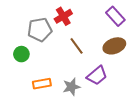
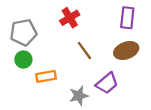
purple rectangle: (115, 16) -> (127, 18), turned 48
gray pentagon: (40, 30) -> (23, 32), moved
orange rectangle: (42, 84) -> (46, 76), moved

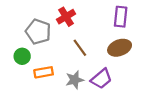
gray pentagon: (23, 32) -> (38, 32), moved, turned 30
gray star: (79, 96) -> (75, 80), moved

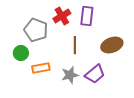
purple rectangle: (121, 17) -> (87, 16), moved
brown line: (80, 48) -> (75, 45), turned 36

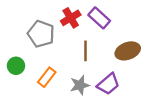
purple rectangle: (87, 16) -> (99, 18), turned -54
green circle: (21, 53) -> (16, 66), moved
orange rectangle: (41, 68) -> (47, 77), turned -42

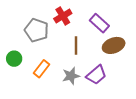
purple rectangle: (99, 18) -> (99, 23), moved

